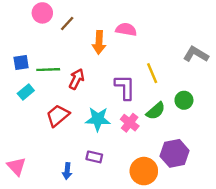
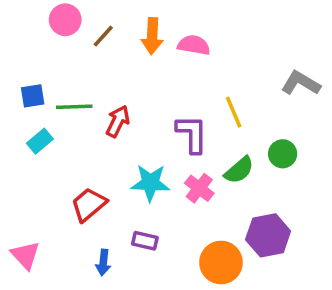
orange arrow: (99, 42) -> (152, 36), moved
red trapezoid: (58, 116) -> (89, 205), moved

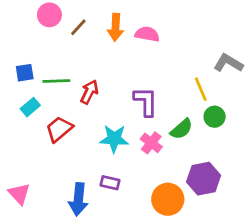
yellow line: (234, 112) -> (201, 89), moved
red trapezoid: (89, 205) -> (59, 129), moved
blue arrow: (103, 262) -> (78, 199), size x1.6

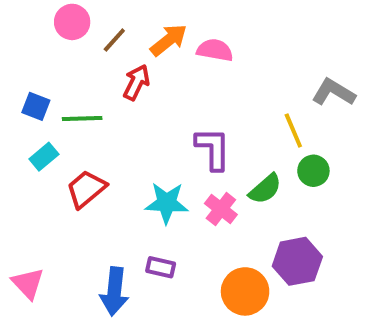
orange arrow: (115, 27) -> (169, 40), turned -132
blue square: (25, 73) -> (36, 106), turned 30
red arrow: (89, 92) -> (136, 82), moved

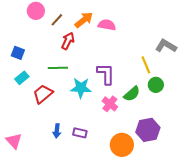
green line: (82, 118) -> (58, 68), moved
cyan star: (167, 203) -> (81, 88), moved
blue arrow: (114, 291) -> (57, 131), moved, size x0.6

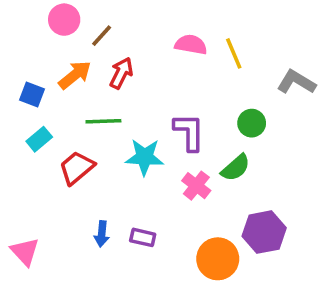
orange arrow: (84, 20) -> (75, 75), moved
yellow line: (146, 65) -> (234, 53), moved
green circle: (156, 85) -> (252, 123), moved

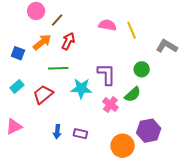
cyan rectangle: (39, 139) -> (17, 86), moved
pink triangle: (25, 252) -> (14, 127), moved, turned 48

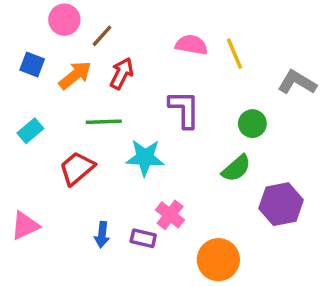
blue square: (18, 53) -> (32, 64), moved
purple L-shape: (106, 74) -> (184, 109), moved
cyan rectangle: (17, 86) -> (30, 131), moved
pink cross: (110, 104) -> (170, 215), moved
purple hexagon: (149, 131) -> (281, 204), moved

